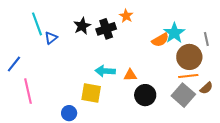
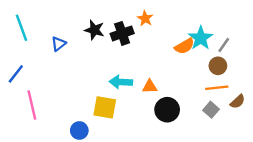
cyan line: (37, 24) -> (22, 28), moved
black star: (82, 26) -> (94, 30), turned -30
gray line: (206, 39) -> (224, 45), moved, turned 48
brown circle: (189, 57) -> (218, 66), size x0.6
gray square: (183, 95) -> (211, 110), size x0.6

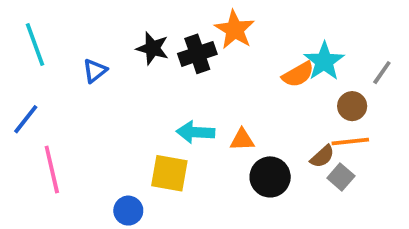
orange star: (145, 18) -> (235, 30), size x1.5
gray line: (224, 45) -> (382, 73), moved
brown semicircle: (238, 102) -> (322, 156), moved

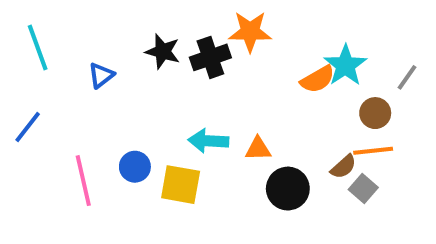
orange star: (235, 30) -> (250, 32), turned -30
pink line: (52, 170) -> (83, 181), moved
blue circle: (128, 211) -> (135, 167), moved

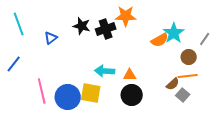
blue circle: (135, 167) -> (68, 97), moved, size x1.6
black circle: (288, 189) -> (132, 95), moved

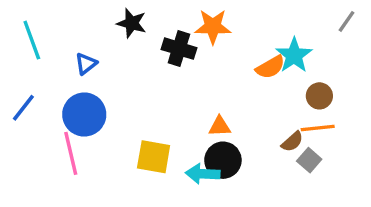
black star: (82, 26) -> (132, 23), moved
black cross: (106, 29) -> (179, 49), turned 36
gray line: (205, 39) -> (346, 21), moved
cyan arrow: (105, 71) -> (203, 174), moved
blue circle: (68, 97) -> (84, 114), moved

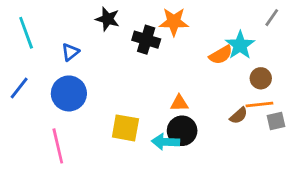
gray line: (346, 21) -> (272, 18), moved
pink line: (71, 153) -> (58, 146), moved
gray square: (309, 160) -> (276, 121), moved, turned 36

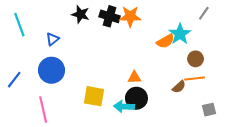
black cross: (146, 40) -> (110, 16), moved
blue line: (19, 88) -> (14, 80), moved
gray square: (276, 121) -> (209, 110), moved

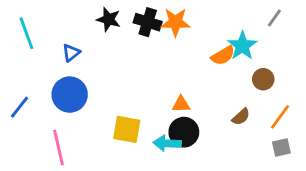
orange line: (194, 79) -> (280, 117), moved, turned -48

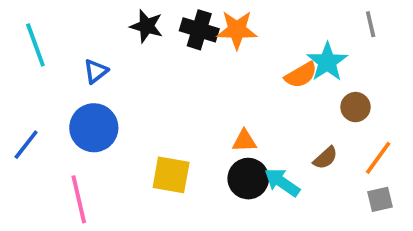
gray line: (274, 18) -> (371, 24), turned -48
cyan arrow: (167, 143) -> (282, 182), moved, turned 32

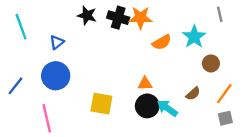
orange semicircle: (301, 75) -> (162, 42), moved

